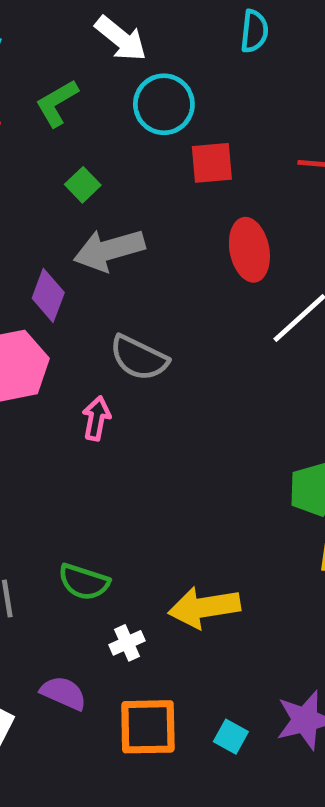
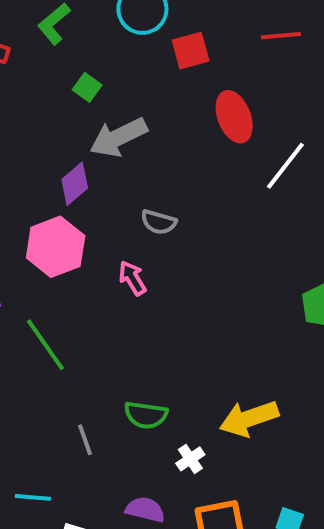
purple diamond: (48, 295) -> (75, 184), turned 39
gray semicircle: (139, 358) -> (159, 222), size x0.7
pink arrow: (96, 418) -> (132, 278), turned -32

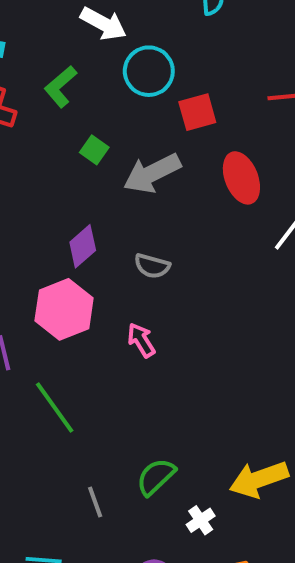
gray arrow: (118, 137) -> (152, 173), moved
gray semicircle: (159, 222) -> (152, 266), moved
green semicircle: (146, 415) -> (156, 477), turned 129

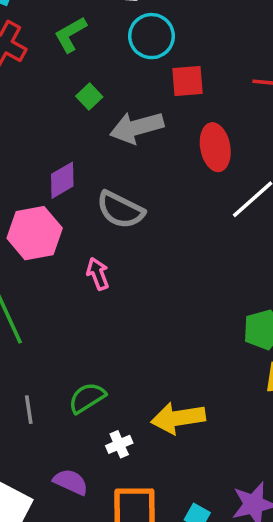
gray semicircle: (152, 266) -> (120, 210), size x1.5

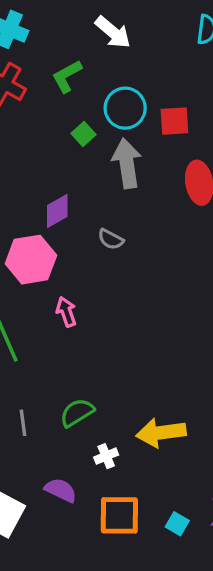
cyan circle: (151, 36) -> (125, 108), moved
gray arrow: (137, 127) -> (127, 163), turned 96
gray semicircle: (120, 210) -> (111, 239), size x0.6
pink arrow: (98, 274) -> (66, 312), moved

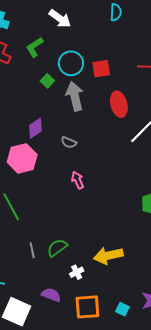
pink arrow: (66, 312) -> (78, 180), moved
gray line: (23, 423) -> (32, 250), moved

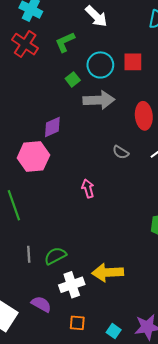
red square: (101, 69) -> (133, 62), moved
gray arrow: (75, 96) -> (99, 100), turned 92
gray semicircle: (69, 142) -> (121, 152), moved
white cross: (77, 272) -> (72, 285), size x1.6
orange square: (87, 307) -> (77, 323), size x0.6

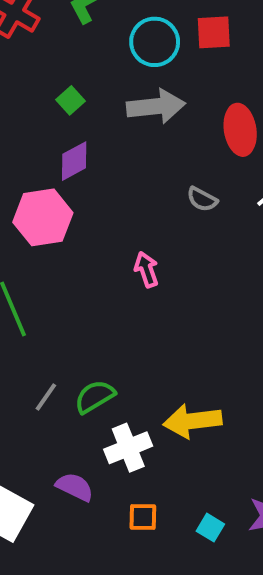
green square: (73, 79) -> (71, 100), moved
gray line: (29, 254) -> (46, 397), turned 42

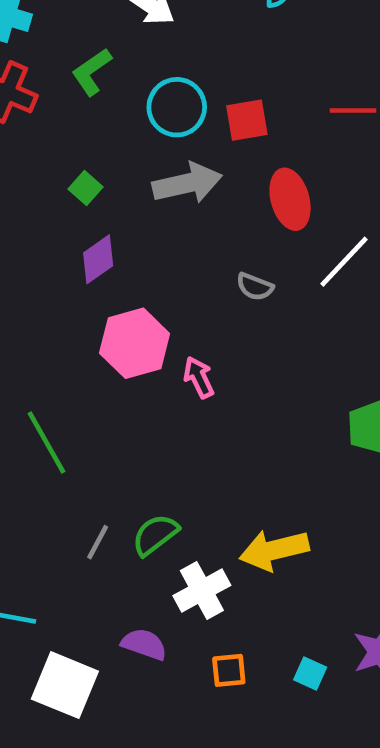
red square: (214, 32) -> (247, 120), moved
pink hexagon: (43, 217) -> (135, 343), moved

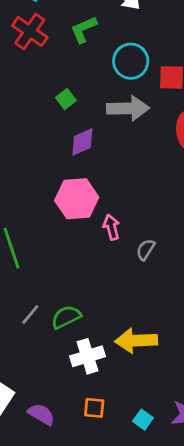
purple diamond: (98, 259) -> (82, 142), moved
gray semicircle: (255, 287) -> (146, 250), moved, turned 90
purple semicircle: (144, 644) -> (41, 414), moved

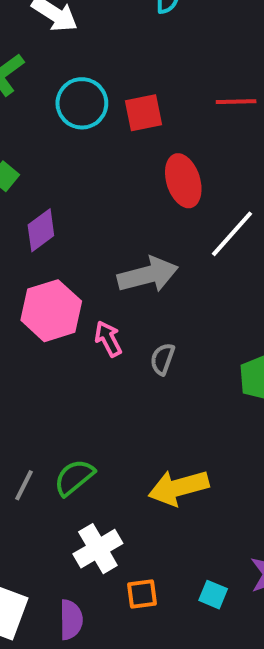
gray arrow: (128, 108) -> (148, 275), moved
white cross: (88, 356) -> (98, 549), moved
purple semicircle: (41, 414) -> (71, 620), turned 72

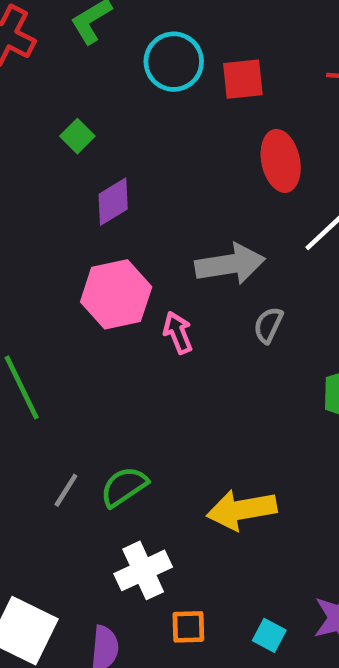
gray semicircle: (162, 359) -> (268, 325), moved

